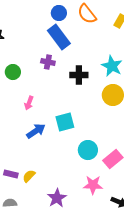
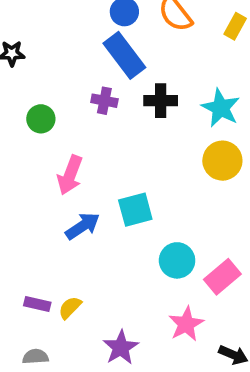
black cross: (79, 75) -> (161, 101), moved
pink arrow: (29, 103) -> (70, 175), size x1.5
pink star: (93, 185) -> (186, 324), turned -30

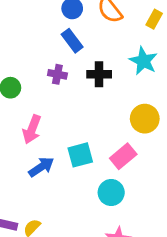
blue rectangle: (124, 55) -> (72, 41), size x0.7
cyan star: (221, 108) -> (143, 61), moved
pink rectangle: (222, 277) -> (123, 156), moved

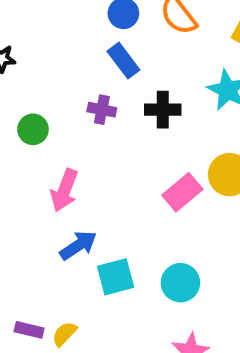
cyan square: (80, 155) -> (116, 277), moved
pink rectangle: (123, 156) -> (182, 192), moved

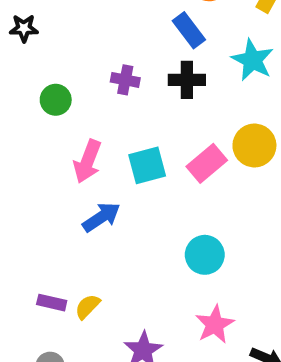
blue rectangle: (123, 61) -> (189, 30), moved
cyan square: (116, 277) -> (147, 165), moved

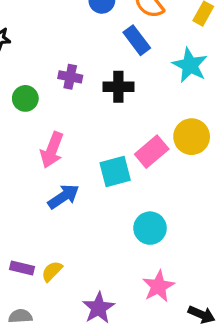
purple cross: (125, 80) -> (70, 77), moved
black cross: (187, 80) -> (118, 87), moved
cyan square: (147, 165) -> (115, 172), moved

